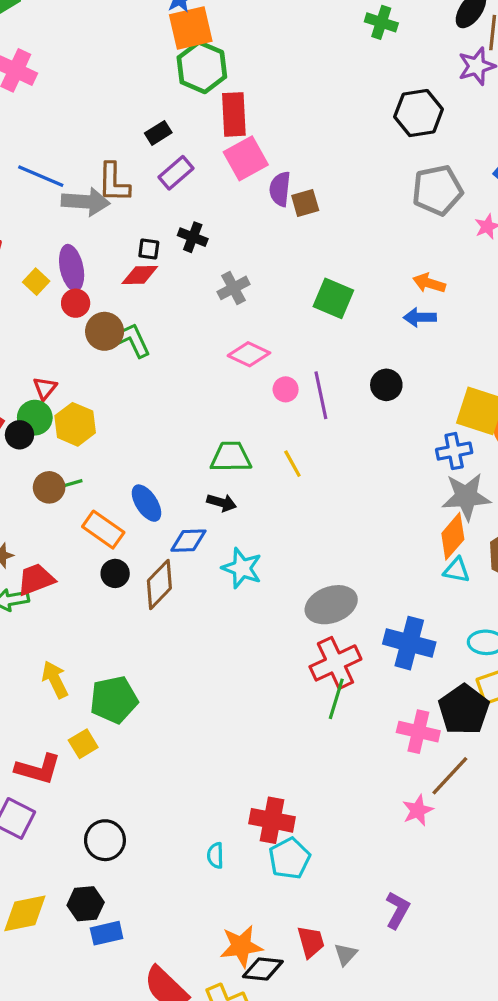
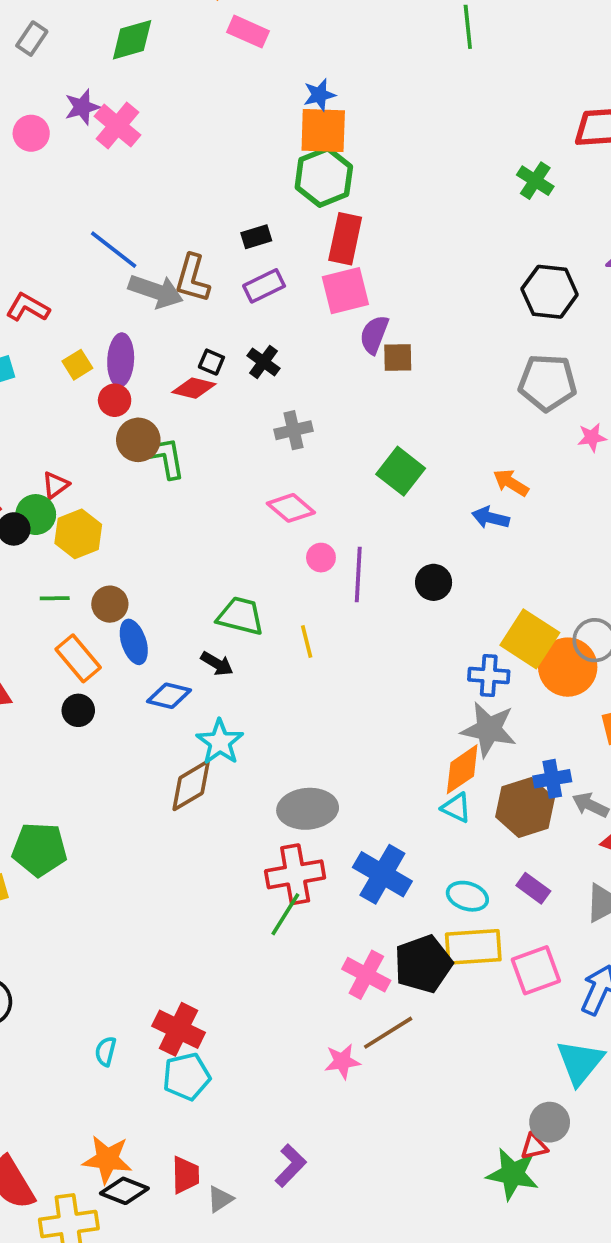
brown circle: (49, 487) -> (110, 604), moved
brown diamond: (159, 584) -> (191, 785), moved

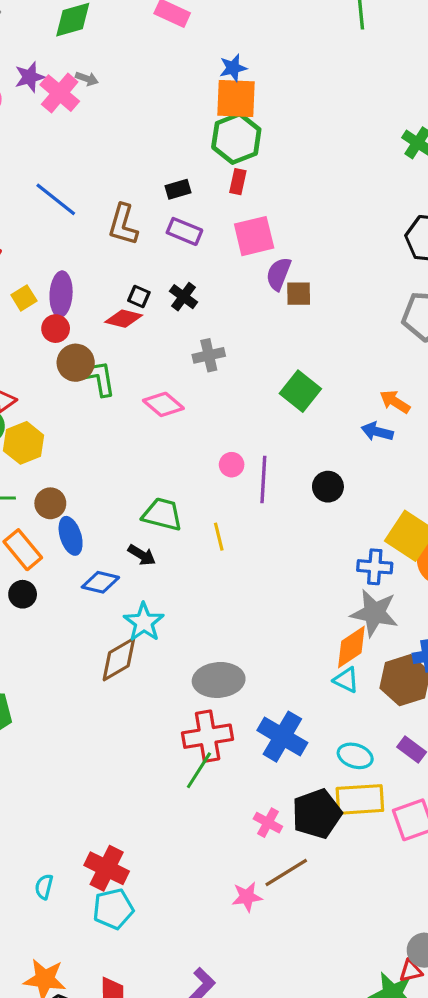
red rectangle: (345, 239) -> (238, 182), moved, size x0.6
purple rectangle: (264, 286) -> (184, 231), turned 48
gray arrow: (156, 291) -> (87, 79), moved, size x0.5
pink diamond: (291, 508) -> (163, 404), moved
pink cross: (366, 975) -> (268, 823), size x0.7

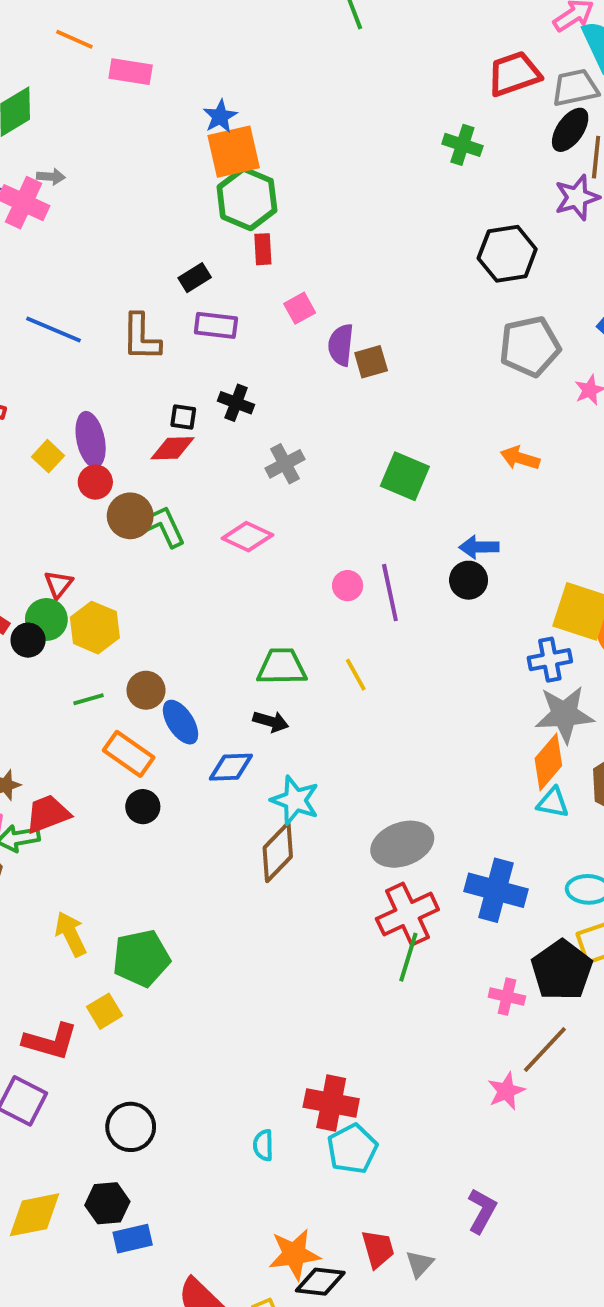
pink square: (254, 236) -> (300, 308), size x0.6
blue arrow: (377, 432) -> (479, 547), moved

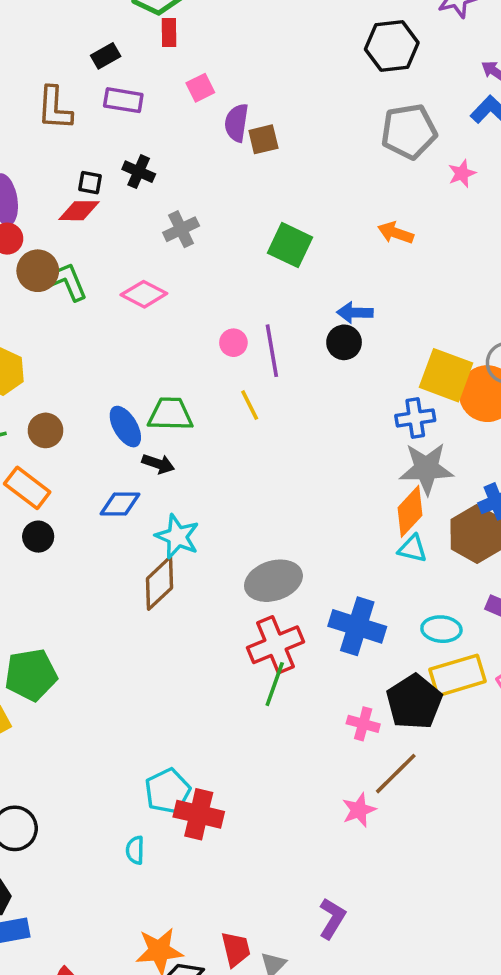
yellow line: (356, 675) -> (250, 405), moved
blue ellipse: (181, 722) -> (125, 427), moved
cyan pentagon: (352, 1149) -> (168, 791), moved

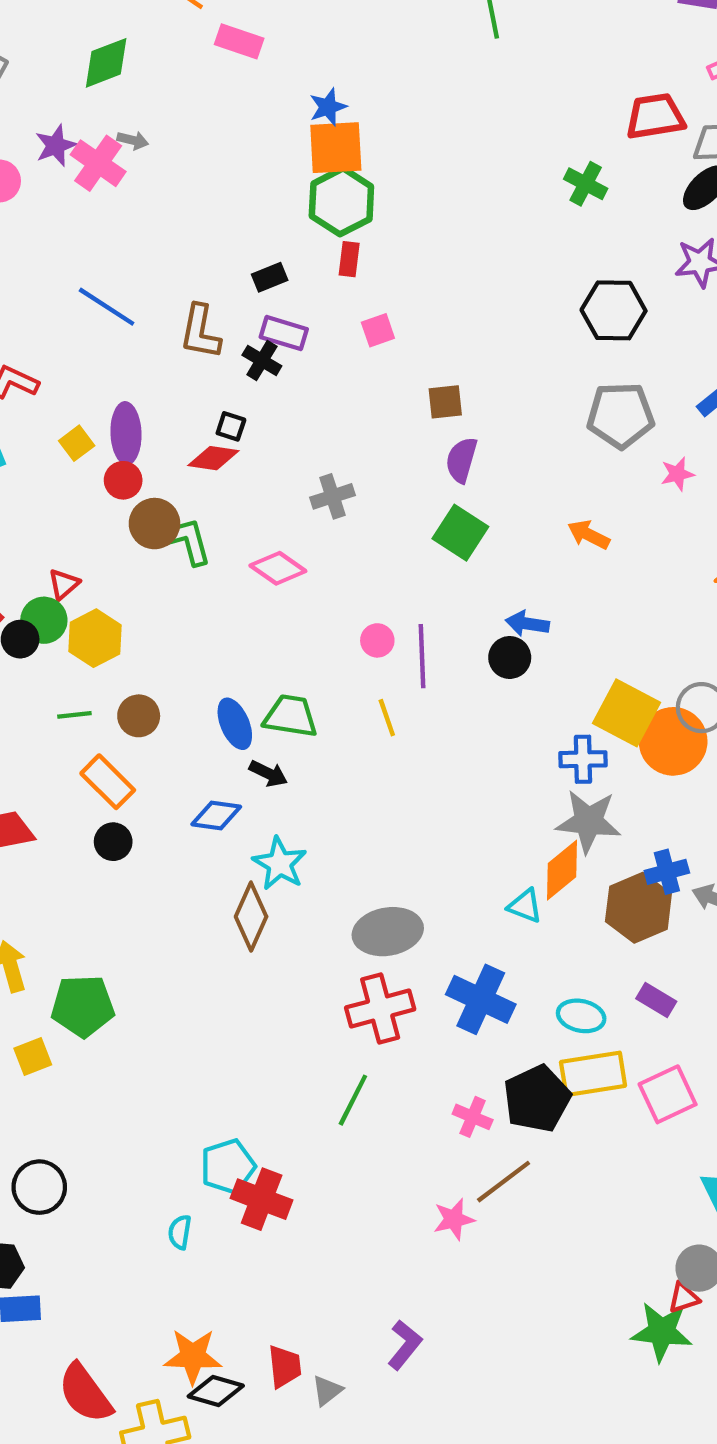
purple semicircle: (237, 123) -> (461, 460), moved
black cross: (139, 172) -> (262, 360), moved
cyan triangle: (412, 549) -> (525, 906), moved
brown diamond: (160, 583) -> (251, 917), turned -30
green line: (275, 684) -> (353, 1100), moved

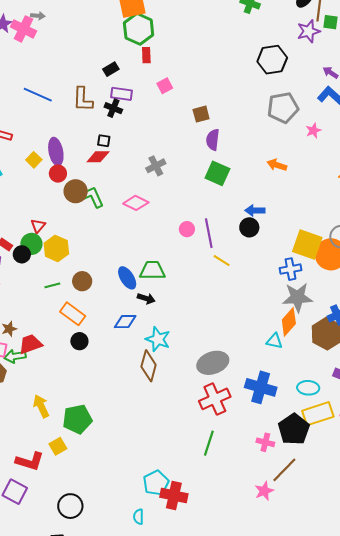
yellow line: (387, 718) -> (222, 261), moved, turned -30

